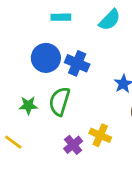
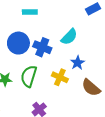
cyan semicircle: (110, 20) -> (69, 37), moved
yellow cross: (100, 135) -> (60, 77), moved

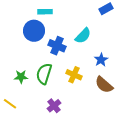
blue circle: (18, 43) -> (34, 31), moved
blue star: (77, 63) -> (101, 60), moved

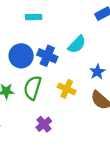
blue circle: (34, 31) -> (21, 56), moved

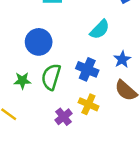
blue cross: (47, 56) -> (87, 69), moved
yellow cross: (67, 89) -> (88, 104), moved

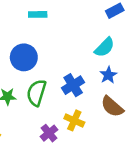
cyan semicircle: (100, 29) -> (105, 47), moved
blue cross: (87, 69) -> (73, 85), turned 35

